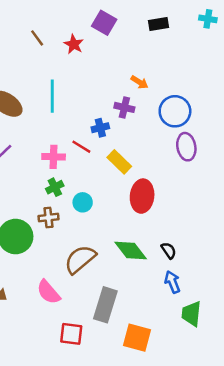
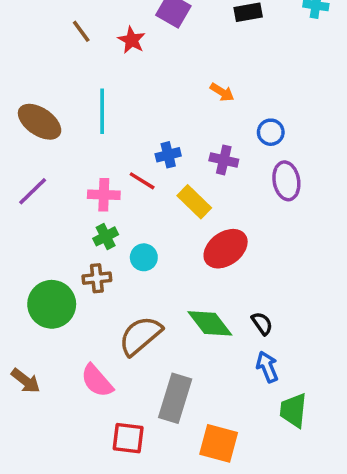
purple cross: (124, 107) -> (224, 160), moved
blue circle: (175, 111) -> (271, 132), size x0.6
red ellipse: (142, 196) -> (226, 249), turned 48

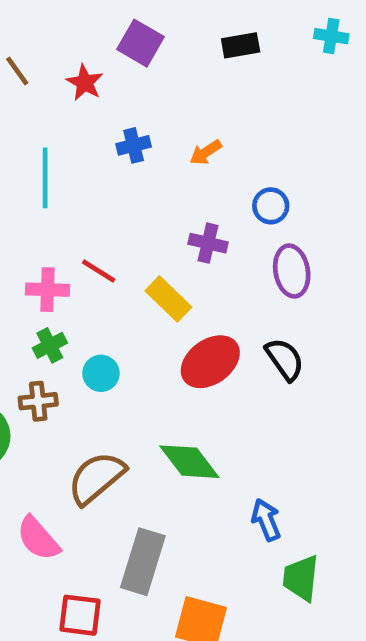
orange arrow: (222, 92) -> (206, 152), turned 115
blue cross: (168, 155) -> (134, 145), moved
black semicircle: (262, 323) -> (285, 359), moved, size x1.4

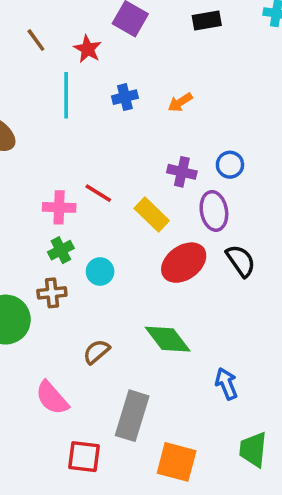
cyan line: (45, 178) -> (66, 95), moved
blue circle: (271, 206) -> (230, 165), moved
purple ellipse: (292, 271) -> (214, 211), moved
brown semicircle: (96, 478) -> (96, 352), size x0.6
green trapezoid: (301, 578) -> (253, 449), moved

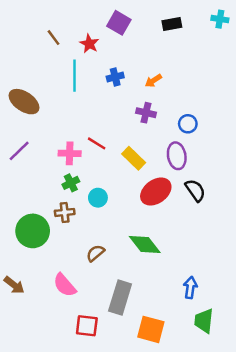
purple cross: (182, 172) -> (146, 113), moved
blue arrow: (226, 384) -> (190, 288), moved, turned 30

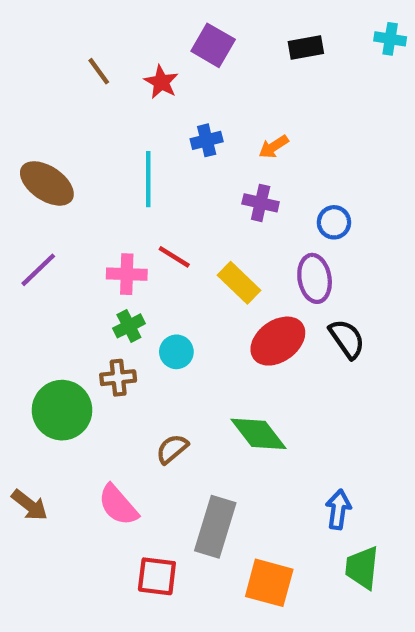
cyan line: (75, 76) -> (148, 179), moved

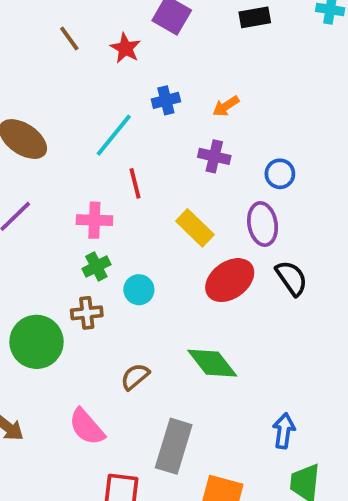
cyan line: (148, 179) -> (114, 135), turned 39
red line: (174, 257) -> (135, 183), moved, turned 44

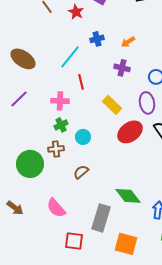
green diamond: (212, 363) -> (128, 196), moved
brown semicircle: (135, 377) -> (81, 172), moved

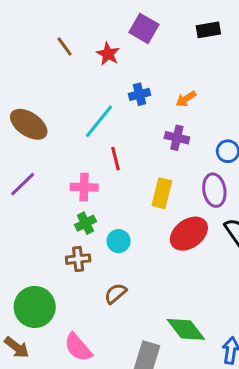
yellow rectangle: (112, 105) -> (162, 193), turned 60
green circle: (30, 164) -> (35, 307), moved

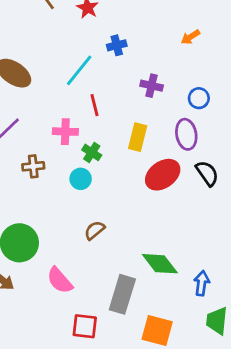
orange arrow: (186, 99) -> (190, 37), moved
green cross: (86, 223) -> (92, 152), moved, turned -30
cyan circle: (119, 241) -> (81, 179), moved
brown cross: (78, 259) -> (33, 166), moved

